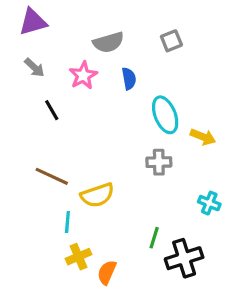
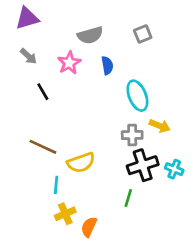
yellow arrow: (203, 137) -> (160, 126), moved
black cross: (184, 258) -> (143, 165), moved

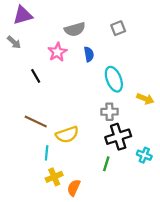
gray arrow: (28, 56) -> (14, 42), moved
yellow arrow: (160, 126) -> (145, 99), moved
cyan cross: (174, 169) -> (144, 155), moved

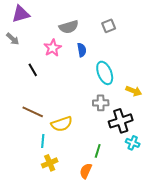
black cross: (118, 137) -> (121, 121), moved
orange semicircle: (74, 188) -> (86, 171), moved

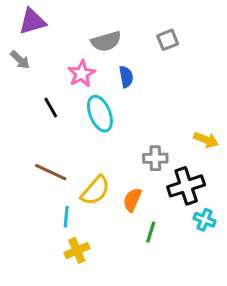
cyan ellipse: (105, 73) -> (100, 114), moved
yellow semicircle: (62, 124) -> (95, 191), turned -30
orange semicircle: (86, 171) -> (132, 200), moved

